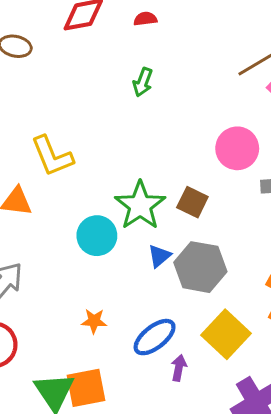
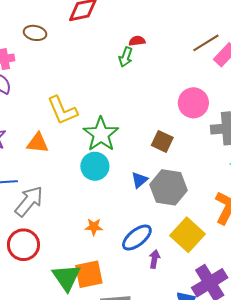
red semicircle: (145, 19) -> (137, 41), moved
green star: (140, 206) -> (101, 134), moved

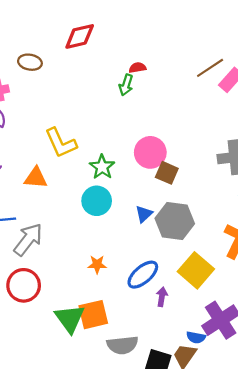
pink circle: (193, 103) -> (150, 152), moved
green star: (101, 134) -> (102, 167), size x0.7

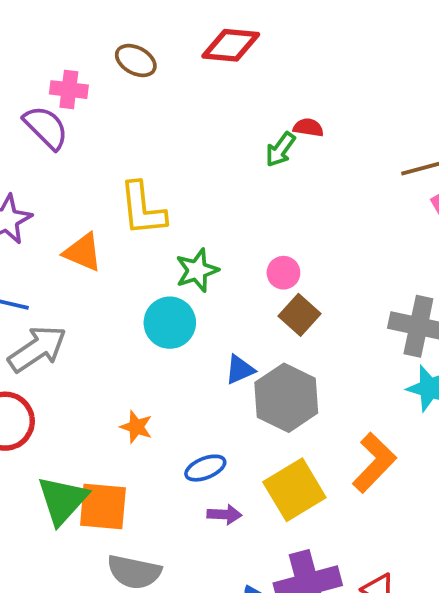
pink circle: (150, 152) -> (283, 273), size x0.6
blue ellipse: (143, 275) -> (205, 468), size x0.7
purple arrow: (162, 297) -> (224, 514), turned 66

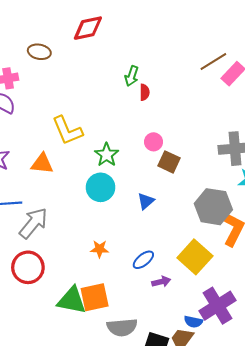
red semicircle: (308, 127) -> (145, 92), moved, turned 98
gray hexagon: (286, 398) -> (213, 207), moved
green triangle: (62, 500) -> (72, 300), turned -44

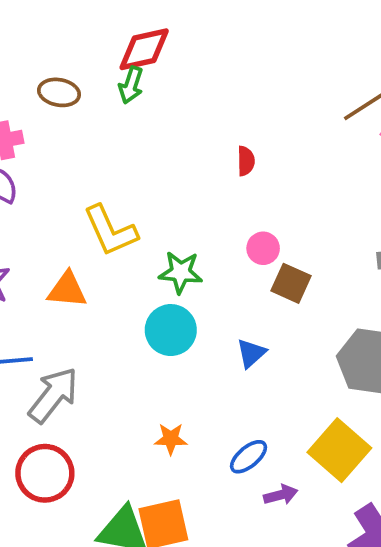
green arrow: (132, 76) -> (131, 85), moved
green star: (107, 155) -> (181, 272), turned -30

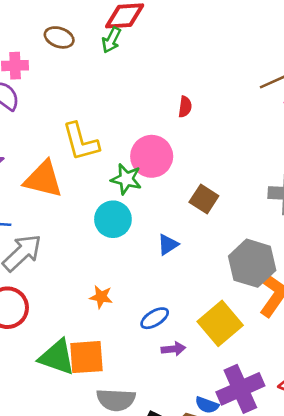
pink circle: (263, 248) -> (152, 156), moved, size x1.8
orange triangle: (67, 290) -> (43, 179), size x1.4

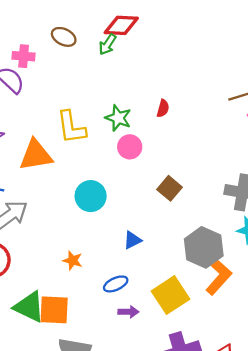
pink circle: (152, 156) -> (130, 147), size x0.7
orange triangle: (43, 179) -> (36, 155), turned -30
green star: (126, 179) -> (118, 118), moved
blue triangle: (168, 245) -> (132, 240), moved

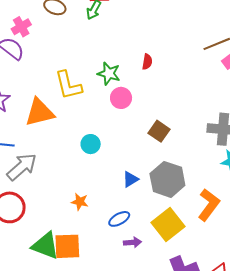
pink cross: (24, 56) -> (21, 27), turned -30
cyan circle: (91, 196) -> (91, 144), size x0.7
gray hexagon: (204, 247) -> (167, 179), moved

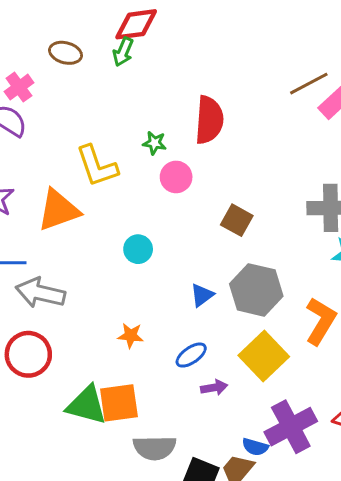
red semicircle: (147, 62) -> (209, 120), size x2.0
green star: (109, 74) -> (155, 143), size x0.7
gray arrow: (22, 167) -> (40, 293), turned -120

